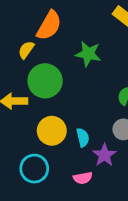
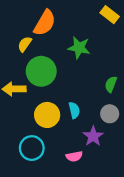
cyan semicircle: (83, 138) -> (74, 110), moved

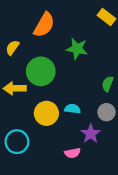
yellow semicircle: (25, 44) -> (12, 48), moved
cyan semicircle: (74, 110) -> (72, 109), turned -70
cyan circle: (32, 148) -> (17, 142), moved

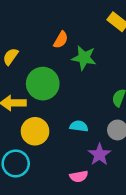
orange semicircle: (44, 25) -> (61, 40), moved, size x0.6
yellow circle: (46, 113) -> (35, 131), moved

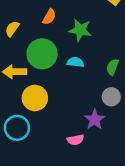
orange semicircle: (61, 40) -> (49, 17), moved
cyan semicircle: (79, 126) -> (75, 62), moved

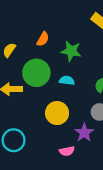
yellow circle: (35, 98) -> (57, 113), moved

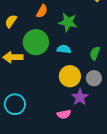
yellow circle: (57, 113) -> (70, 76), moved

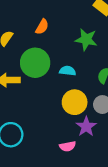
green star: (68, 22) -> (86, 40), moved

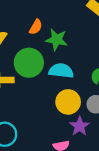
green star: (86, 40) -> (57, 40), moved
cyan semicircle: (68, 71) -> (61, 71), size x1.5

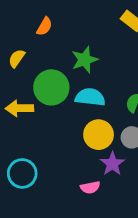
orange semicircle: (36, 27) -> (44, 26), moved
green star: (57, 40) -> (85, 60), turned -30

